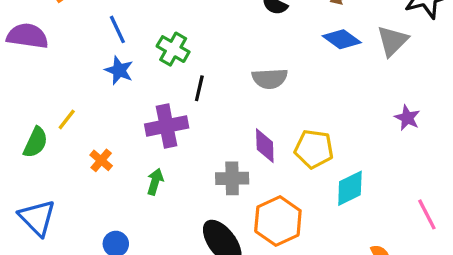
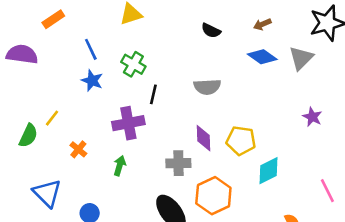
blue triangle: (37, 218) -> (47, 193), moved

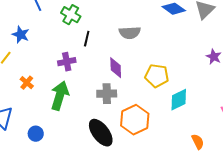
blue star: (92, 81) -> (21, 35), moved
purple cross: (128, 123) -> (67, 62), size x0.7
purple diamond: (203, 138) -> (116, 68), moved
green arrow: (120, 166) -> (60, 96), size x1.8

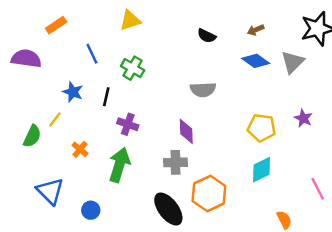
black line: (87, 39) -> (106, 97), moved
purple cross: (67, 62) -> (128, 124), turned 30
yellow pentagon: (157, 76) -> (262, 128), moved

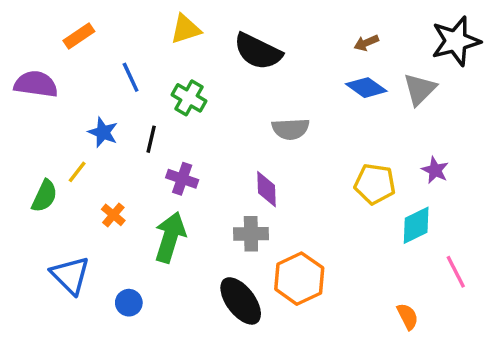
black semicircle: (207, 36) -> (258, 51), moved, size x1.8
cyan diamond: (262, 170) -> (416, 225), moved

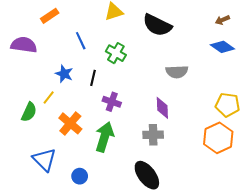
orange cross: (113, 215) -> (70, 123), size x1.6
orange hexagon: (299, 279) -> (218, 138), moved

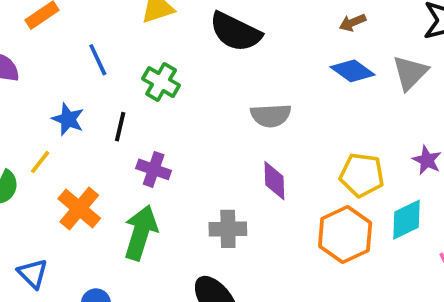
purple diamond: (162, 108) -> (274, 181), moved
blue triangle: (44, 160) -> (33, 274), size x0.7

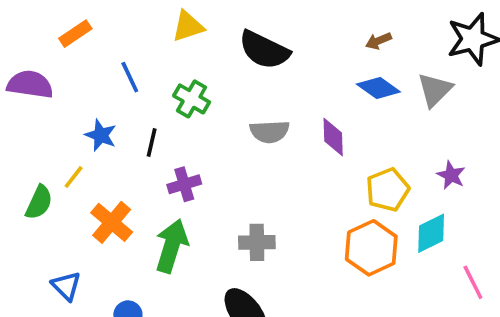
gray semicircle: (271, 116) -> (270, 132), moved
purple cross: (154, 169) -> (184, 184), turned -36
yellow pentagon: (362, 175) -> (388, 190), turned -30
purple diamond: (274, 181) -> (333, 137), moved

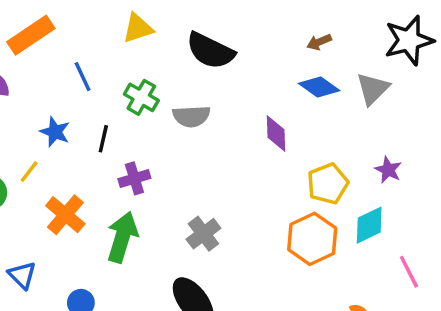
orange rectangle: (75, 34) -> (31, 35), size x1.5
gray semicircle: (270, 132) -> (191, 116), moved
gray cross: (257, 242) -> (203, 234), turned -36

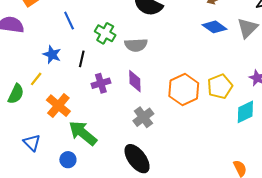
purple diamond: (276, 134) -> (135, 81), moved
green arrow: (122, 237) -> (83, 133), moved, turned -68
orange hexagon: (312, 239) -> (184, 90), moved

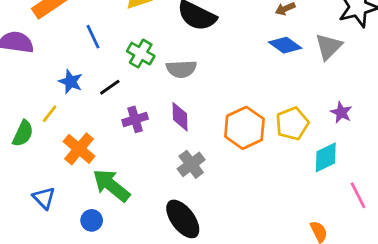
black line: (82, 59) -> (110, 87), turned 42

